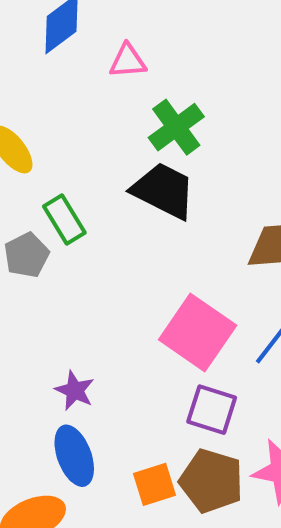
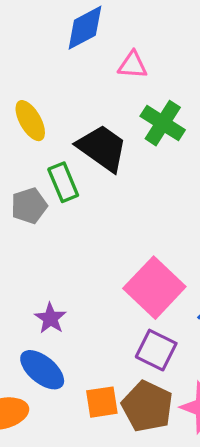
green cross: (176, 127) -> (163, 123), turned -30
black trapezoid: (164, 191) -> (102, 148), moved
blue ellipse: (74, 456) -> (42, 370), turned -39

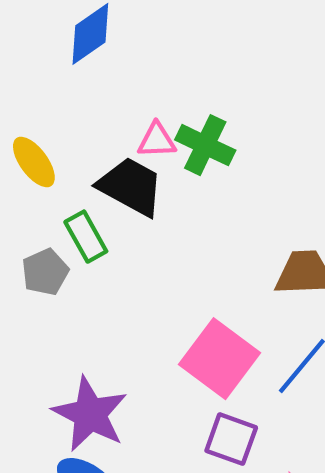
pink triangle: (133, 65) -> (157, 140), moved
purple star: (50, 318) -> (90, 414), size x1.8

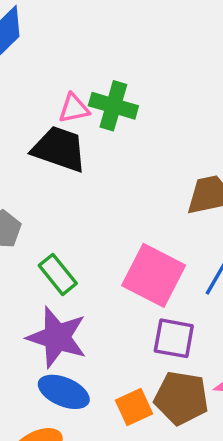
green rectangle: (86, 237) -> (58, 274), moved

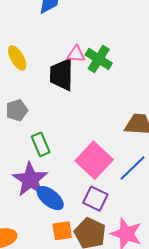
black trapezoid: (59, 149) -> (61, 75), turned -124
blue ellipse: (64, 392) -> (50, 198), moved

